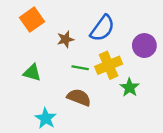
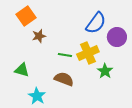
blue semicircle: (102, 28) -> (96, 23), moved
brown star: (65, 39) -> (39, 36), moved
green triangle: (32, 73) -> (22, 70), moved

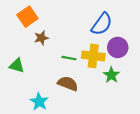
purple circle: (117, 37) -> (118, 47), moved
yellow cross: (88, 53) -> (93, 56), turned 30
green triangle: (22, 70) -> (17, 65), moved

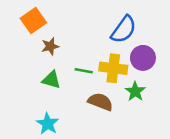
green triangle: (17, 65) -> (51, 80), moved
brown semicircle: (68, 84) -> (100, 102), moved

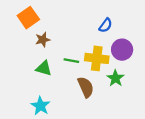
blue semicircle: (124, 30) -> (106, 25), size x0.6
brown semicircle: (100, 102) -> (86, 87), turned 45

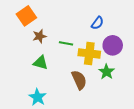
green line: (71, 61) -> (66, 43), moved

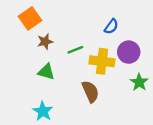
green line: (66, 43) -> (75, 50), turned -32
green star: (107, 72) -> (139, 82), moved

